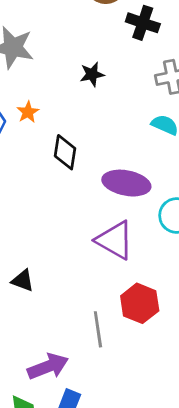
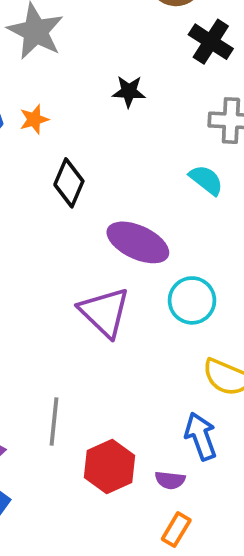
red hexagon: (140, 303) -> (109, 466), moved

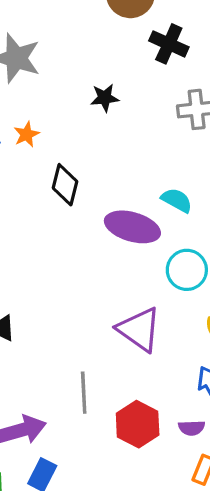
cyan semicircle: (206, 180) -> (177, 200), moved
purple triangle: (105, 312) -> (139, 329), moved

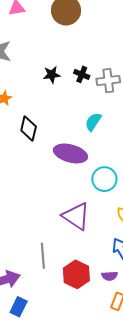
black cross: (169, 44) -> (82, 74), moved, size x0.7
cyan semicircle: (177, 200) -> (93, 122), moved, turned -84

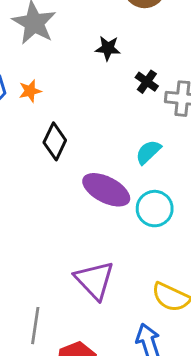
black star: (52, 75) -> (108, 48), moved
cyan circle: (104, 179) -> (155, 209), moved

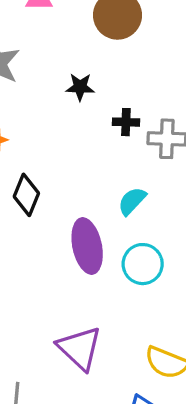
black cross: (147, 82) -> (126, 122), turned -30
purple ellipse: (106, 190) -> (87, 246), turned 54

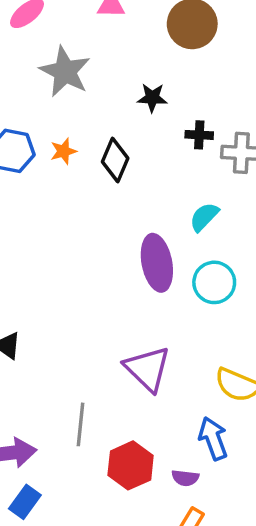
black diamond: (26, 195) -> (115, 160), moved

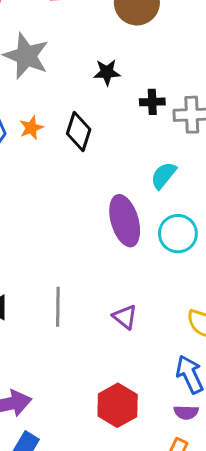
purple triangle: (147, 369) -> (125, 317), size x0.6
gray line: (81, 424) -> (58, 307), moved
purple semicircle: (185, 478) -> (186, 412), moved

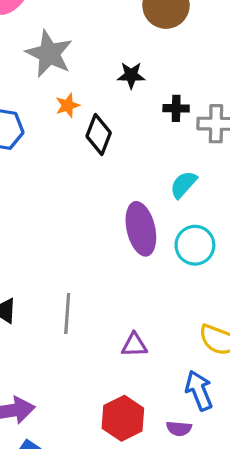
orange star: (31, 128) -> (68, 105), moved
purple triangle: (125, 317) -> (134, 345), moved, turned -44
purple semicircle: (186, 412) -> (179, 428), moved

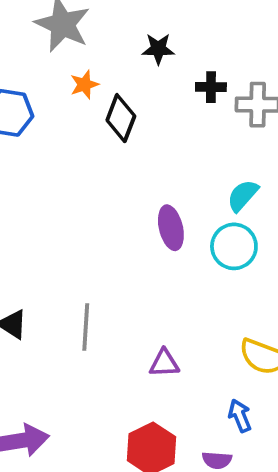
cyan semicircle: (183, 185) -> (243, 196), moved
purple ellipse: (141, 229) -> (171, 228), size x0.7
blue arrow: (199, 390) -> (240, 416), size x0.7

